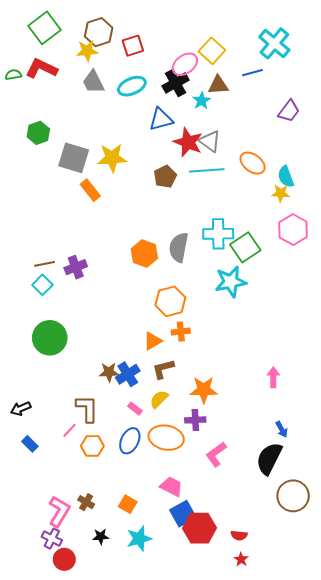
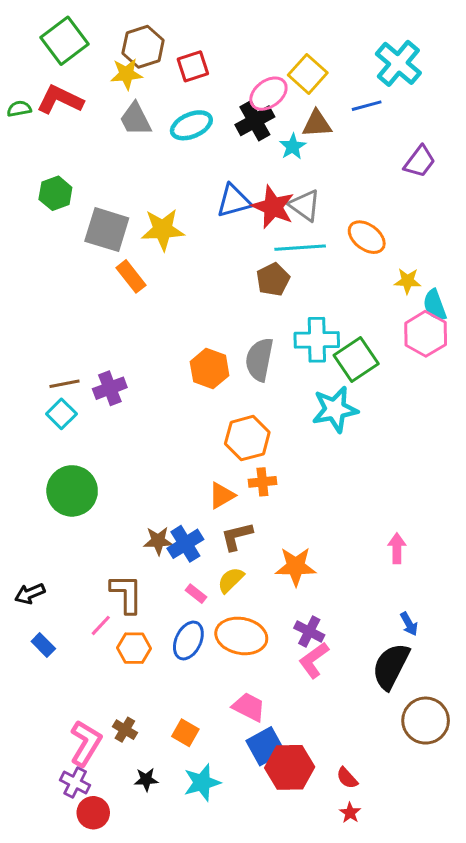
blue triangle: (161, 119) -> (234, 201), moved
brown pentagon: (165, 177) -> (273, 279), moved
cyan semicircle: (286, 177) -> (435, 305), moved
purple cross: (195, 420) -> (309, 631), moved, turned 30
red semicircle: (239, 535) -> (347, 778), turned 42

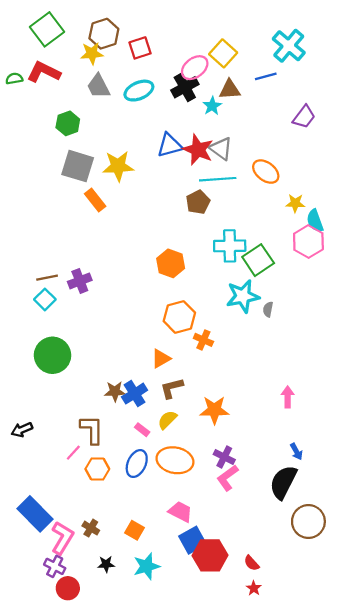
green hexagon: (55, 193) -> (68, 123), moved
gray semicircle: (259, 359) -> (268, 309), moved, size x0.5
orange hexagon: (210, 369) -> (171, 263), moved
orange cross: (262, 482) -> (203, 340), moved, turned 30
blue rectangle: (43, 645) -> (35, 514), moved, size x2.0

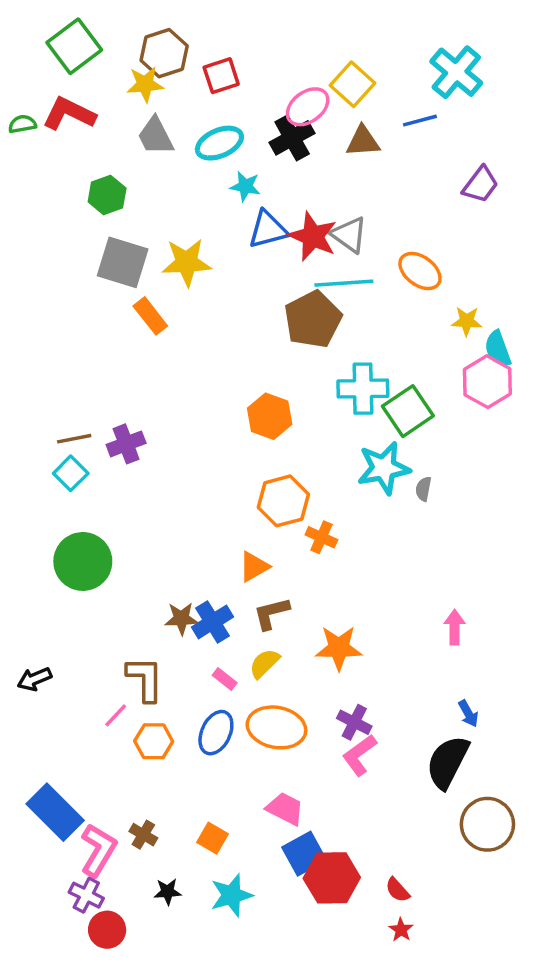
cyan star: (212, 106) -> (245, 186), moved, turned -30
brown pentagon: (198, 202) -> (313, 319), size x1.5

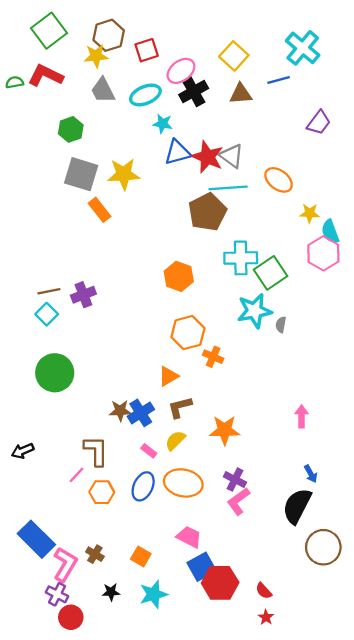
pink ellipse: (308, 107) -> (181, 71), moved

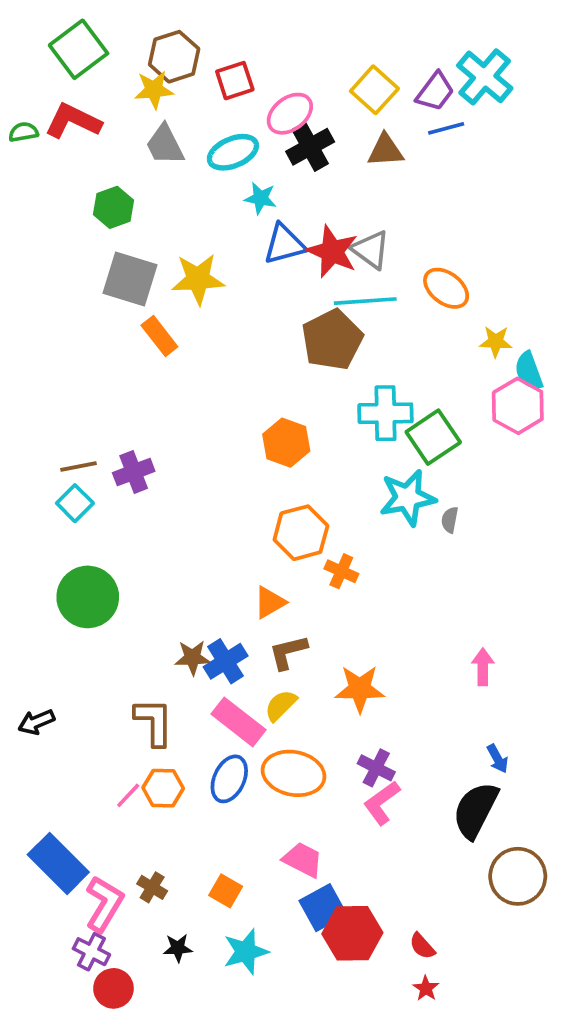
purple trapezoid: (319, 123) -> (435, 92), moved
pink rectangle: (149, 451) -> (238, 722), size x2.0
pink line: (77, 475) -> (128, 795), moved

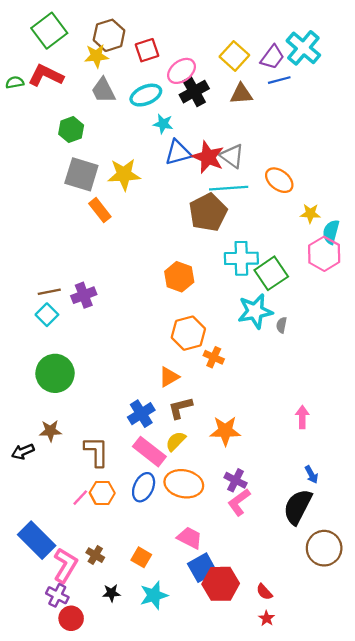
cyan semicircle: (529, 371) -> (331, 232), turned 35
brown star: (192, 658) -> (50, 431), moved

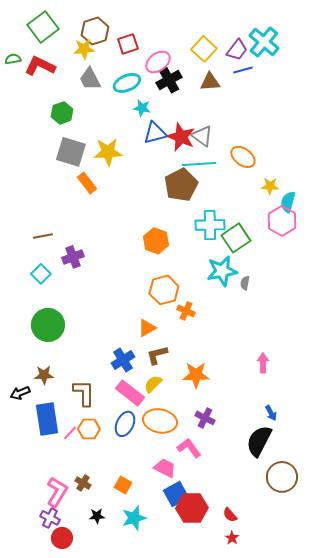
green semicircle: (15, 82) -> (13, 59), moved
brown line: (49, 292) -> (43, 236), moved
pink L-shape: (239, 502) -> (189, 448), moved, turned 90
blue rectangle: (37, 540) -> (47, 419), moved, turned 36

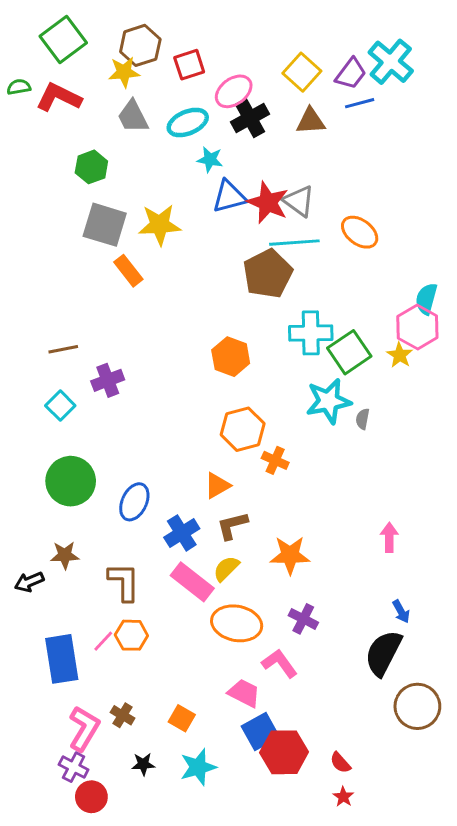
yellow star: (270, 186) -> (400, 355), moved, turned 30
blue rectangle: (47, 419) -> (62, 659), moved
blue ellipse: (125, 424) -> (134, 502), moved

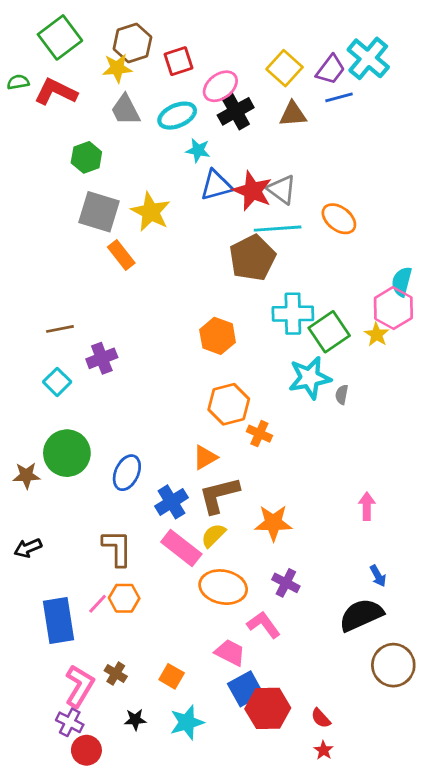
yellow star: (160, 225) -> (151, 212), turned 30
brown L-shape: (232, 526) -> (219, 495), size x1.4
brown star: (65, 555) -> (26, 475), moved
black semicircle: (383, 653) -> (361, 615), turned 39

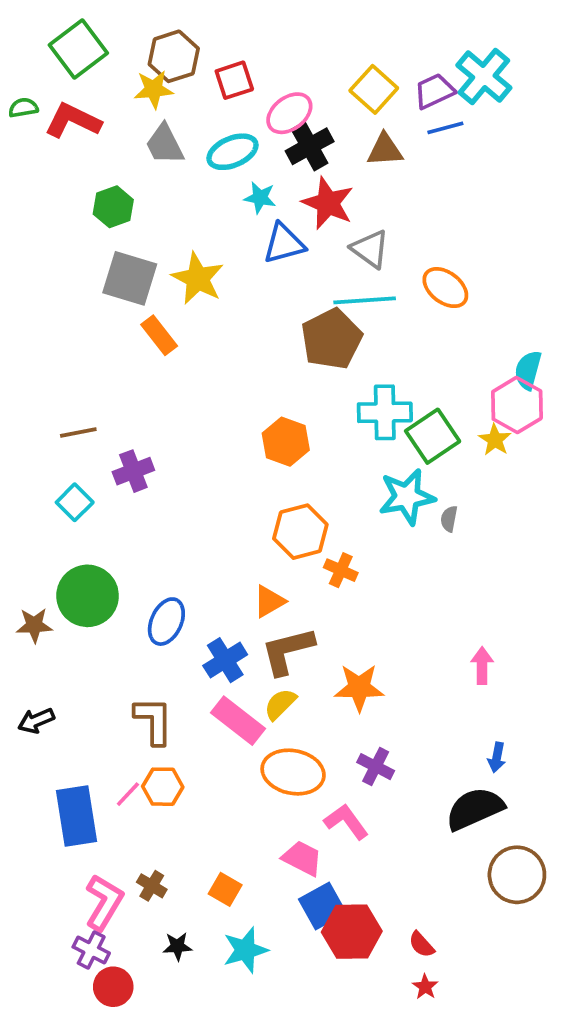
purple trapezoid: (331, 70) -> (434, 91), turned -152
red star: (252, 191) -> (328, 203), moved
blue arrow: (378, 576) -> (497, 757), turned 40

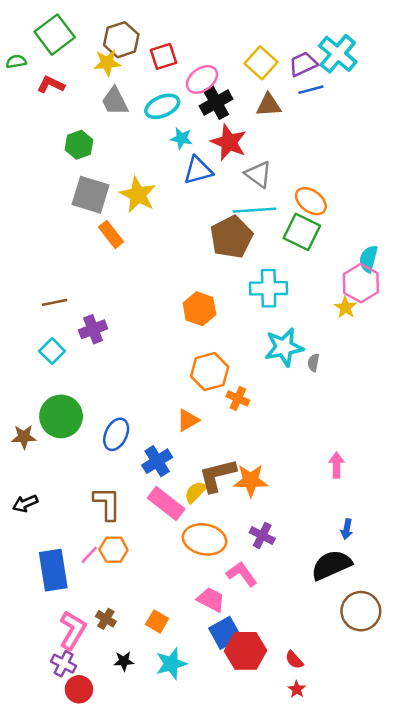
green semicircle: (23, 108) -> (16, 61), moved
red L-shape: (73, 121) -> (51, 85), size x0.7
green square: (433, 436) -> (302, 232), moved, turned -30
brown L-shape: (288, 651) -> (217, 475), moved

